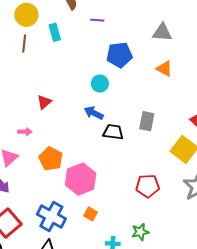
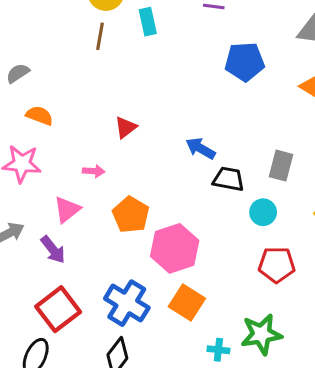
cyan circle: (100, 84) -> (263, 212), moved
orange square: (91, 214) -> (187, 302), size x1.6
green star: (140, 232) -> (261, 334), size x1.5

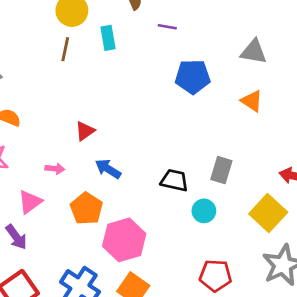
blue arrow: (200, 148) -> (108, 169), moved
red pentagon: (277, 265) -> (215, 276), moved

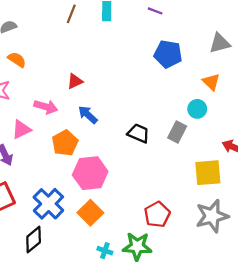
gray triangle: (254, 52) -> (220, 43), turned -35
pink arrow: (55, 169) -> (46, 107), size x1.5
cyan circle: (204, 211) -> (197, 109), moved
yellow square: (268, 213) -> (208, 173), turned 32
red pentagon: (215, 276) -> (157, 214), turned 30

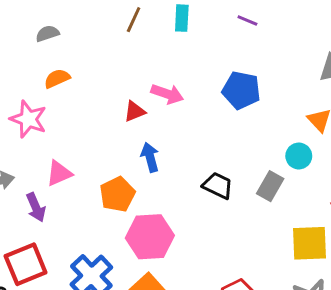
blue pentagon: (168, 54) -> (241, 90), moved
orange semicircle: (17, 60) -> (57, 78), turned -60
pink arrow: (46, 107) -> (167, 94), moved
blue arrow: (88, 115) -> (150, 157), turned 30

